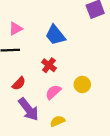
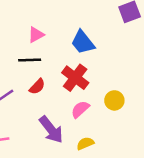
red cross: (49, 65) -> (75, 78), size x1.5
red semicircle: (19, 83) -> (37, 87), moved

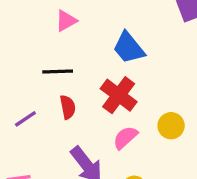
pink triangle: (36, 35) -> (66, 21), moved
red semicircle: (37, 87) -> (68, 107), turned -54

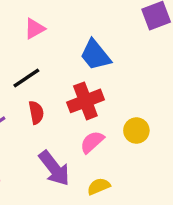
black line: (58, 72) -> (26, 78), turned -32
red cross: (119, 95) -> (85, 101), turned 32

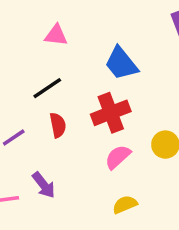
pink triangle: (35, 29) -> (56, 35), turned 35
purple arrow: (54, 168) -> (44, 185), moved, size x0.7

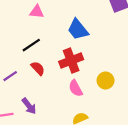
red semicircle: (58, 125) -> (38, 68), turned -32
pink semicircle: (118, 157) -> (76, 88), turned -77

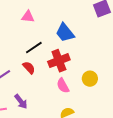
black line: (31, 45) -> (34, 48), moved

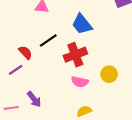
red semicircle: (29, 68) -> (25, 52), moved
pink semicircle: (63, 86) -> (80, 82), turned -49

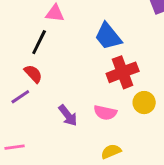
black line: (48, 41) -> (39, 42), moved, turned -30
red cross: (75, 55) -> (123, 72), moved
purple arrow: (34, 99) -> (68, 115), moved

